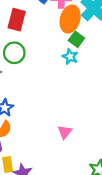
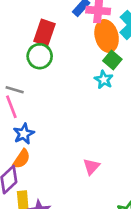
orange ellipse: (70, 19) -> (107, 36), turned -35
green circle: (14, 53) -> (40, 56), moved

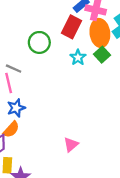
red rectangle: (44, 33) -> (71, 27), moved
cyan star: (104, 80) -> (78, 57), moved

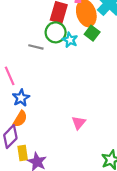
green circle: (39, 42) -> (56, 32), moved
gray line: (14, 69) -> (36, 47), moved

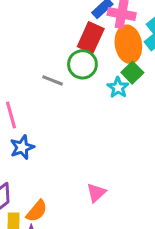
cyan star: (70, 40) -> (118, 88), moved
orange semicircle: (20, 119) -> (37, 211), moved

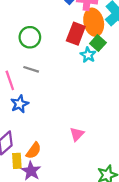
red rectangle: (91, 38) -> (76, 34), moved
green circle: (82, 64) -> (30, 37), moved
gray line: (53, 80) -> (31, 69), moved

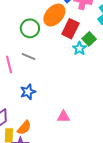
orange ellipse: (94, 22) -> (54, 15), moved, turned 50
blue star: (20, 104) -> (28, 92), moved
pink triangle: (77, 134) -> (63, 117), turned 40

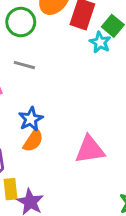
pink triangle: (63, 117) -> (90, 150), size x1.5
orange semicircle: (24, 128) -> (33, 141), moved

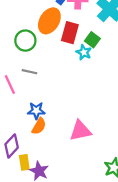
blue star: (31, 119) -> (36, 111), turned 30

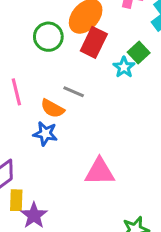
red rectangle: (70, 33) -> (94, 42), moved
gray line: (30, 72) -> (74, 92), moved
orange semicircle: (39, 126) -> (52, 108), moved, turned 78

